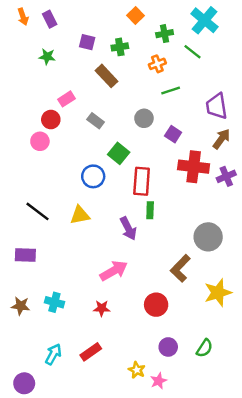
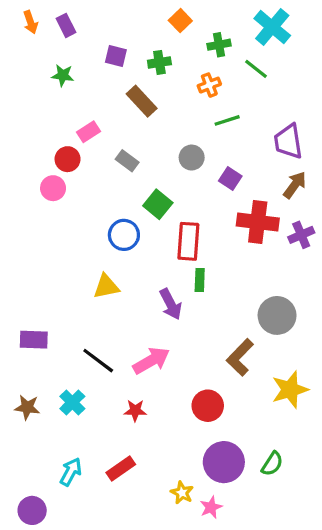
black line: (38, 211) -> (98, 361), moved
cyan cross: (54, 302) -> (72, 402), turned 30
purple circle: (168, 347) -> (224, 462), size x1.6

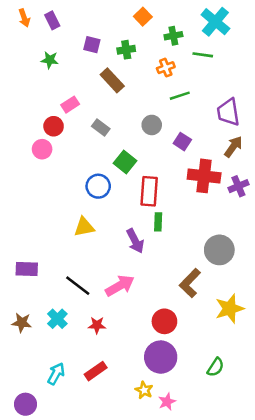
green line: (256, 69) -> (203, 55), turned -30
red star: (135, 411) -> (97, 325), moved
purple circle: (224, 462) -> (161, 357), moved

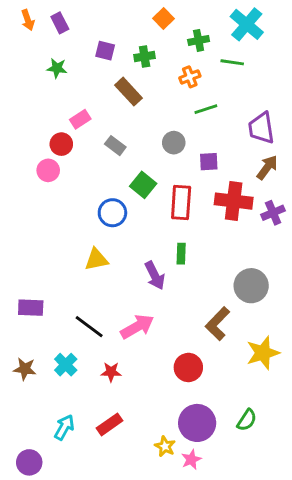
purple square: (182, 142) -> (209, 162), turned -36
red rectangle: (149, 191) -> (181, 202), moved
purple circle: (161, 357) -> (197, 423), moved

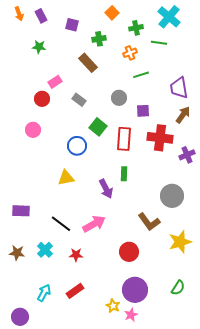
purple square: (105, 51) -> (72, 25), moved
pink circle: (48, 170) -> (33, 130), moved
purple cross: (273, 213) -> (187, 155), moved
brown L-shape: (218, 324) -> (149, 222), turned -80
green semicircle: (247, 420) -> (178, 288), moved

